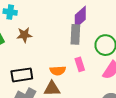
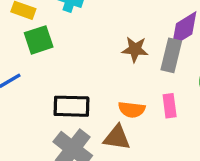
brown star: (24, 35) -> (135, 49), moved

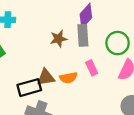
brown triangle: (117, 137) -> (46, 77), moved

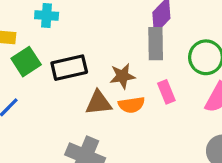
brown star: (59, 39) -> (122, 76), moved
black rectangle: (29, 88) -> (69, 68), moved

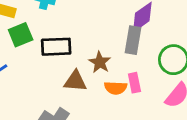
brown star: (122, 76) -> (100, 62), turned 30
orange semicircle: (131, 105) -> (116, 88), moved

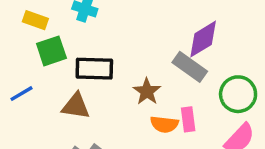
gray rectangle: (133, 40) -> (190, 67), turned -68
brown triangle: (75, 81) -> (76, 106), moved

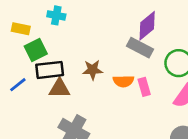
black rectangle: (94, 69) -> (50, 70), moved
brown star: (147, 91) -> (93, 70), moved, turned -30
orange semicircle: (164, 124) -> (123, 81), moved

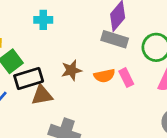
cyan cross: (56, 15) -> (43, 20), moved

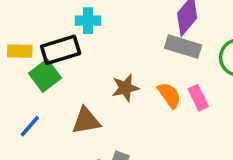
orange semicircle: (104, 76) -> (169, 95), turned -114
black rectangle: (29, 78) -> (61, 50), moved

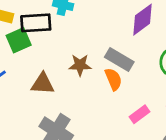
gray rectangle: (183, 47) -> (119, 59), moved
pink rectangle: (198, 98) -> (139, 114), moved, turned 66

